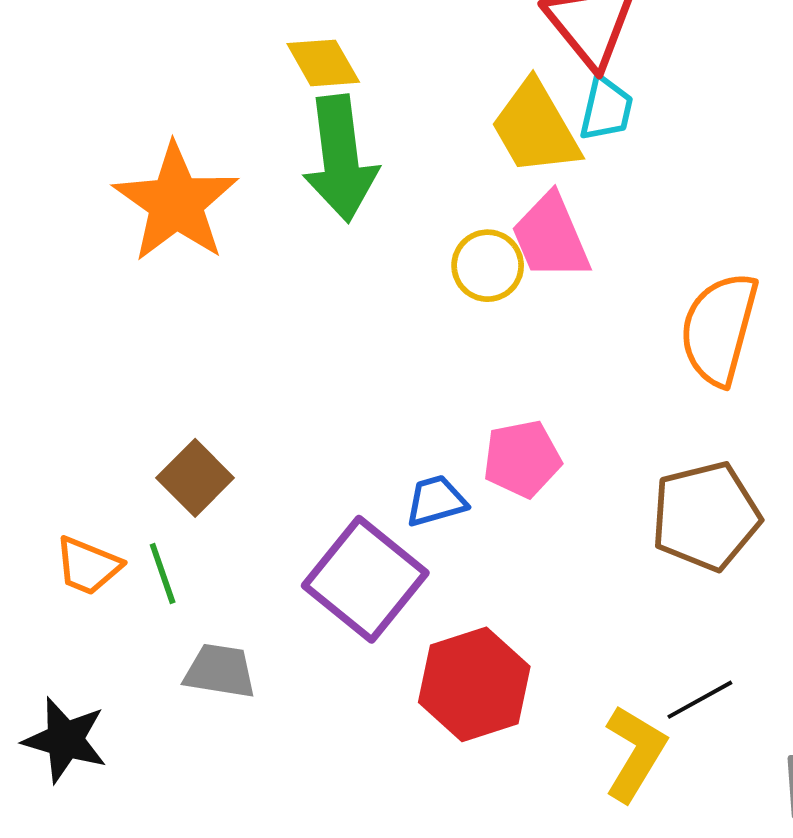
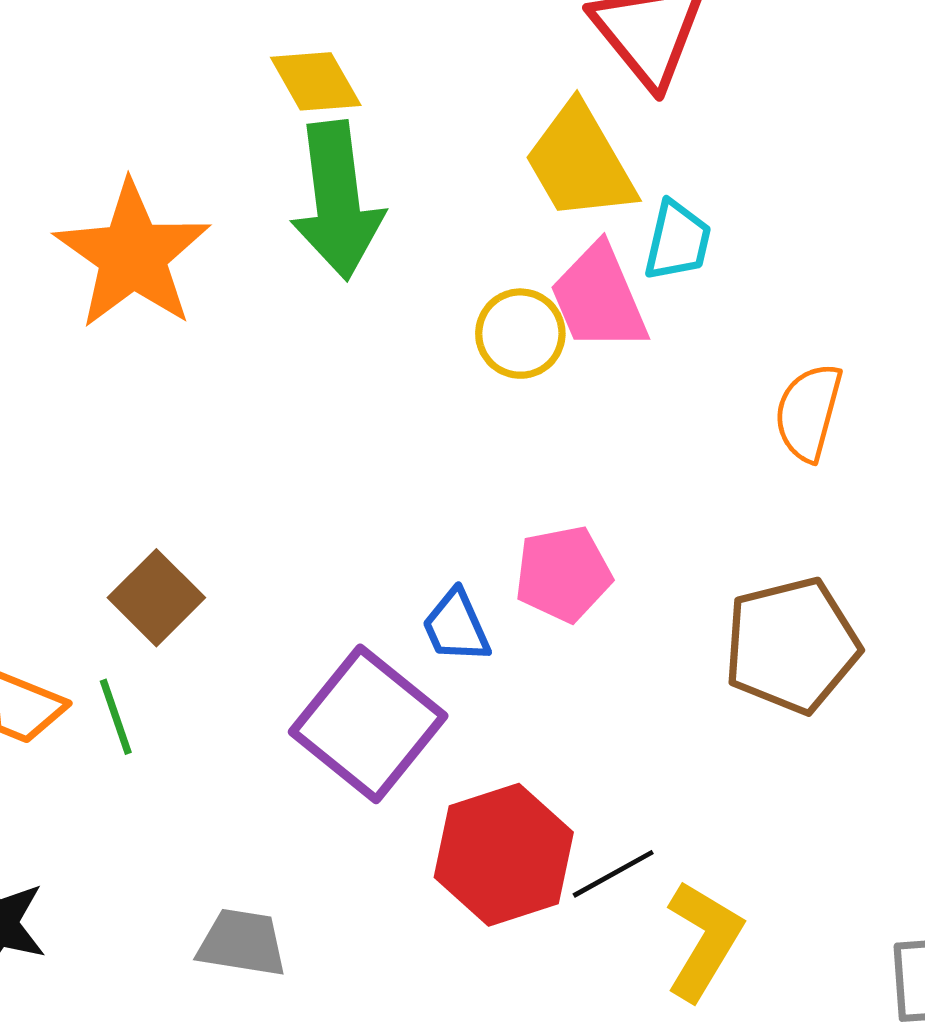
cyan trapezoid: (606, 109) -> (677, 241), moved
orange semicircle: (719, 329) -> (808, 412), size x0.7
blue trapezoid: (436, 501) -> (456, 626), turned -98
gray trapezoid: (220, 671) -> (242, 943), moved
black line: (700, 700) -> (613, 874), moved

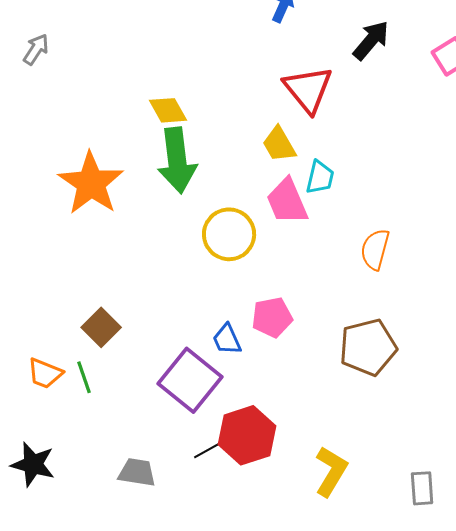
yellow trapezoid: (580, 162) -> (279, 144), size x0.7
yellow circle: (520, 334) -> (229, 234), moved, size x1.4
black line: (613, 874) -> (211, 448), moved

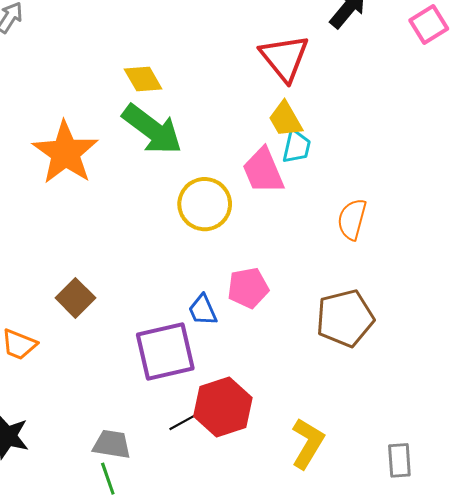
yellow trapezoid: (279, 144) -> (285, 119), moved
green arrow: (177, 160) -> (152, 129), turned -46
green line: (84, 377) -> (108, 479), moved
purple square: (190, 380) -> (165, 351), turned 38

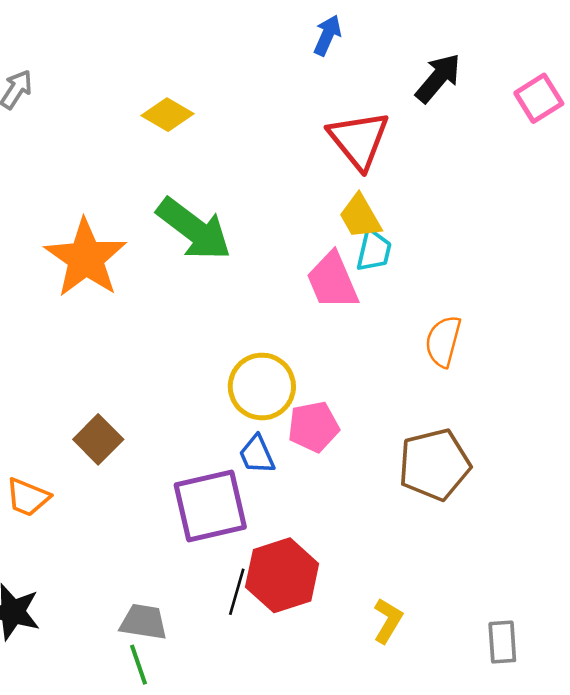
yellow diamond: (143, 79) -> (167, 115), moved, turned -30
yellow circle: (205, 204) -> (262, 386), moved
black line: (186, 420) -> (237, 592), turned -45
yellow L-shape: (308, 443) -> (388, 621), size x0.7

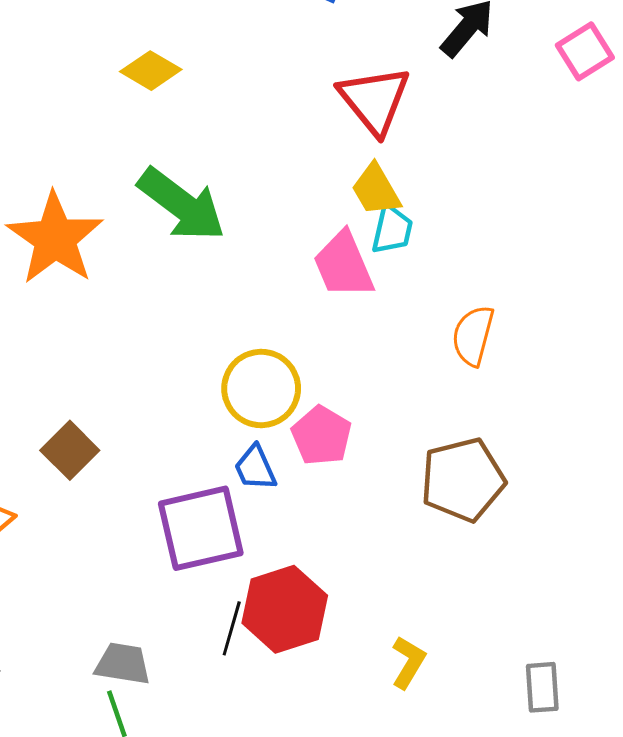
pink pentagon: (314, 427) -> (321, 436), turned -30

